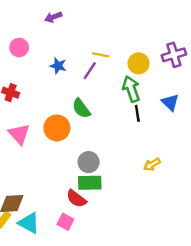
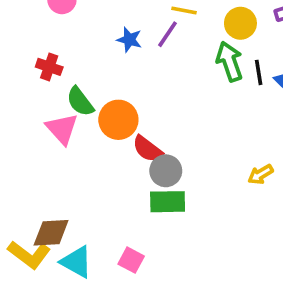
blue star: (58, 66) -> (129, 40), moved
green semicircle: (81, 108) -> (80, 102), moved
black line: (137, 113) -> (259, 72), moved
red semicircle: (76, 199) -> (148, 149), moved

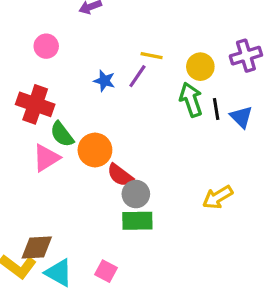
red cross: (49, 67) -> (35, 104), size x1.6
pink triangle: (62, 129) -> (46, 158), turned 40
yellow arrow: (260, 174) -> (218, 197), size x1.4

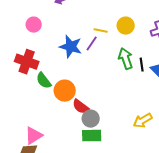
yellow circle: (200, 67) -> (126, 26), moved
blue star: (104, 81) -> (71, 47), size x1.6
pink triangle: (46, 158) -> (34, 136), moved

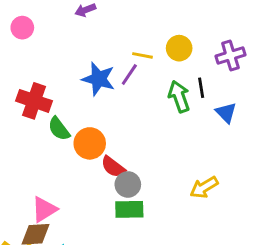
pink circle: (34, 25) -> (22, 28), moved
black line: (142, 65) -> (201, 88), moved

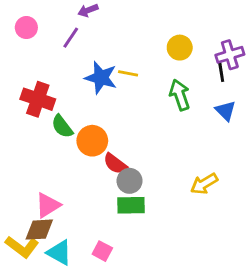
yellow line: (142, 55) -> (128, 73), moved
purple line: (129, 75) -> (71, 38), moved
black line: (201, 88) -> (221, 72), moved

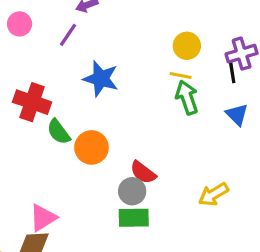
yellow line: (128, 73) -> (181, 76), moved
red semicircle: (115, 164) -> (143, 172), moved

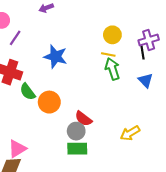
purple line: (68, 35) -> (15, 38), moved

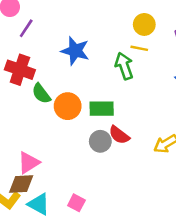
green arrow: (112, 69) -> (124, 66), moved
red semicircle: (83, 119) -> (119, 135), moved
green rectangle: (77, 149) -> (102, 109), moved

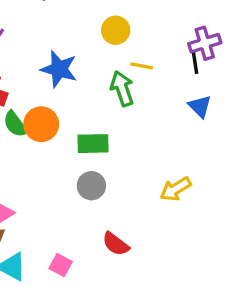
yellow circle: (144, 24) -> (116, 30), moved
orange circle: (68, 106) -> (41, 124), moved
red semicircle: (119, 135) -> (116, 244), moved

